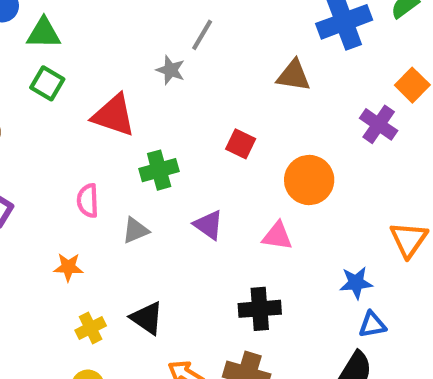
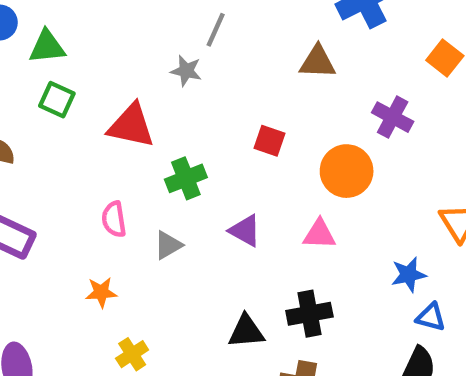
purple cross: (379, 124) -> (393, 117), moved
black triangle: (147, 318) -> (246, 331), moved, turned -33
blue triangle: (372, 325) -> (431, 317), turned 32

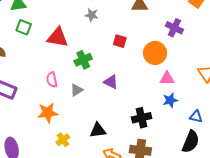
gray star: (186, 71) -> (92, 15), moved
pink triangle: (319, 234) -> (167, 78), moved
blue star: (409, 275) -> (170, 100), moved
orange star: (101, 292) -> (48, 113), size x1.5
black triangle: (246, 331) -> (98, 130), moved

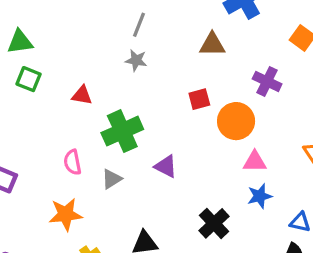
red triangle: (58, 37) -> (82, 95), size x0.6
red square: (120, 41) -> (199, 99), moved, turned -32
green cross: (83, 60) -> (122, 131), size x1.4
black cross: (142, 118) -> (214, 223), turned -30

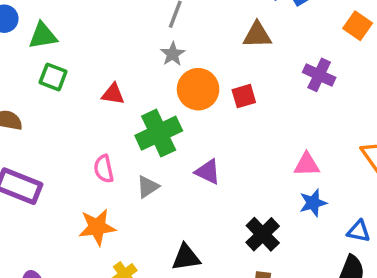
gray star: (136, 60) -> (173, 54), turned 30
orange circle: (236, 121) -> (198, 89), moved

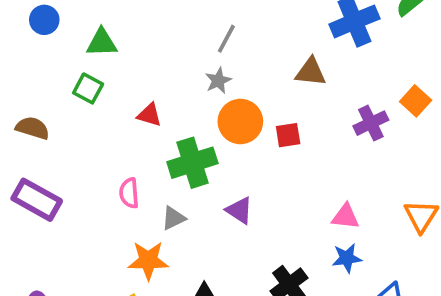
orange square: (358, 26) -> (416, 101), moved
green triangle: (43, 36) -> (102, 43), moved
purple cross: (319, 75) -> (371, 123), turned 32
orange star: (97, 227) -> (148, 261), moved

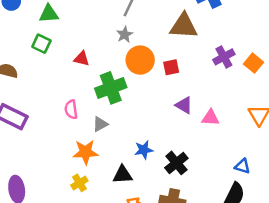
brown triangle: (311, 72) -> (184, 26), size x1.4
orange square: (416, 101) -> (254, 63), moved
purple triangle: (239, 210) -> (184, 105), moved
blue star: (347, 258) -> (144, 150), moved

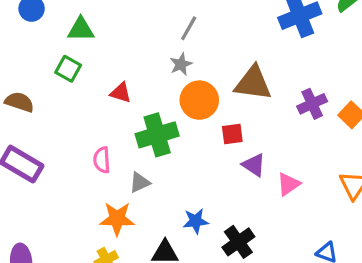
brown triangle: (184, 26) -> (253, 83), moved
red square: (171, 67) -> (232, 134), moved
pink triangle: (210, 118) -> (288, 184), turned -42

